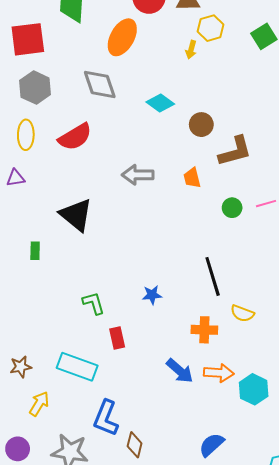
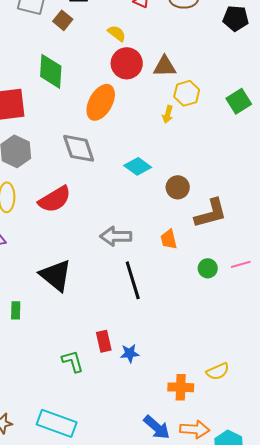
black line: (213, 276) -> (133, 280), moved
yellow semicircle: (242, 313) -> (218, 371), turned -45
red rectangle: (117, 338) -> (104, 341), moved

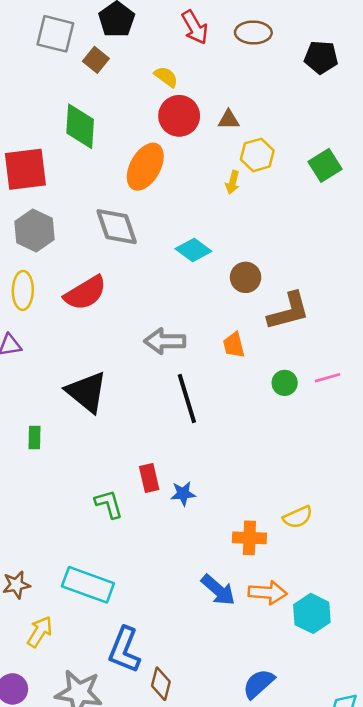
brown triangle: (165, 66) -> (229, 120), size x0.7

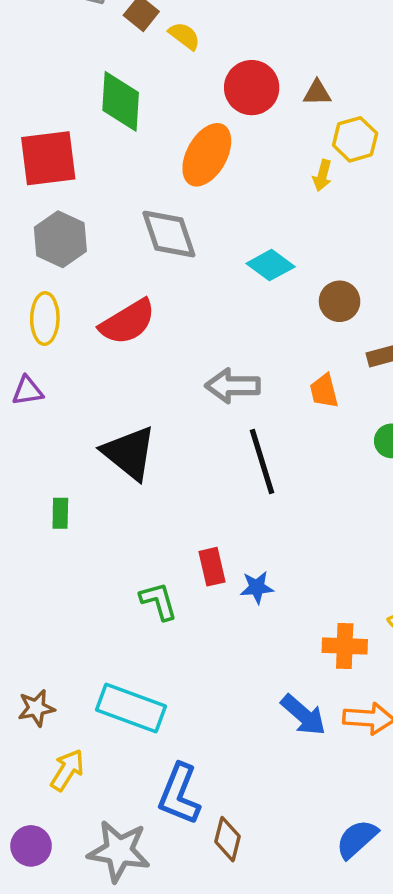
yellow semicircle: (166, 77) -> (184, 36), moved

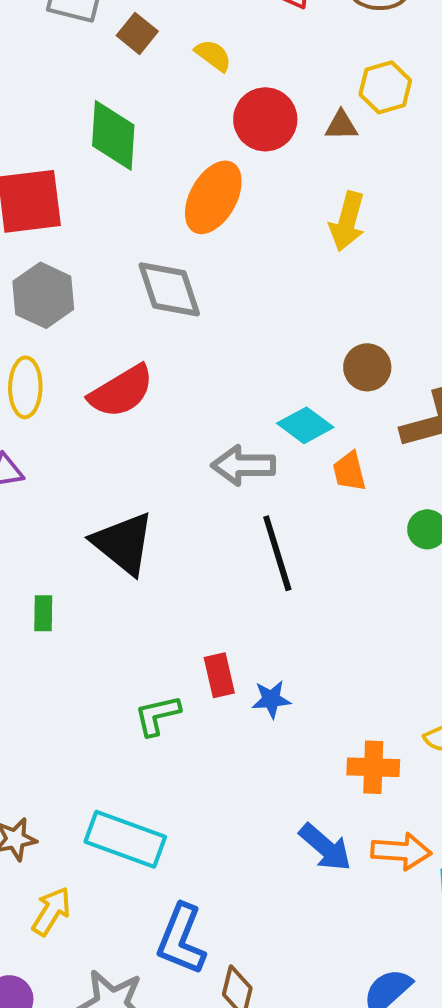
yellow semicircle: (184, 36) -> (213, 55), moved
yellow hexagon: (355, 139) -> (385, 87), moved
yellow arrow: (322, 175) -> (347, 221), size x1.6
cyan diamond: (271, 265) -> (305, 425), moved
green L-shape: (159, 601) -> (157, 715), turned -87

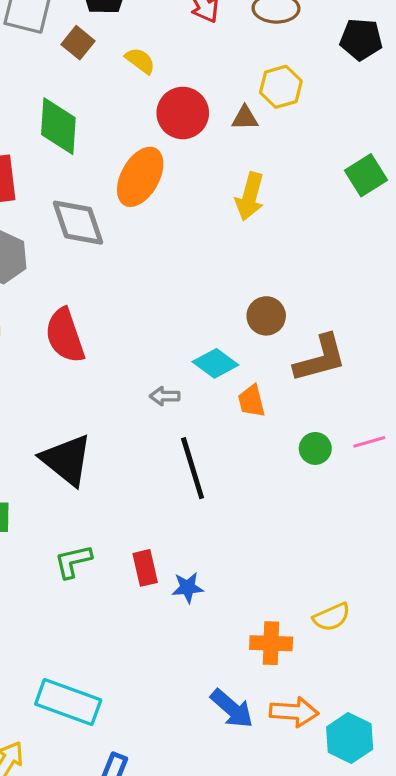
gray diamond: (169, 289) -> (78, 223), moved
red semicircle: (121, 391) -> (65, 336), turned 102
gray arrow: (243, 465) -> (165, 396), size x0.6
green L-shape: (157, 715) -> (73, 561), moved

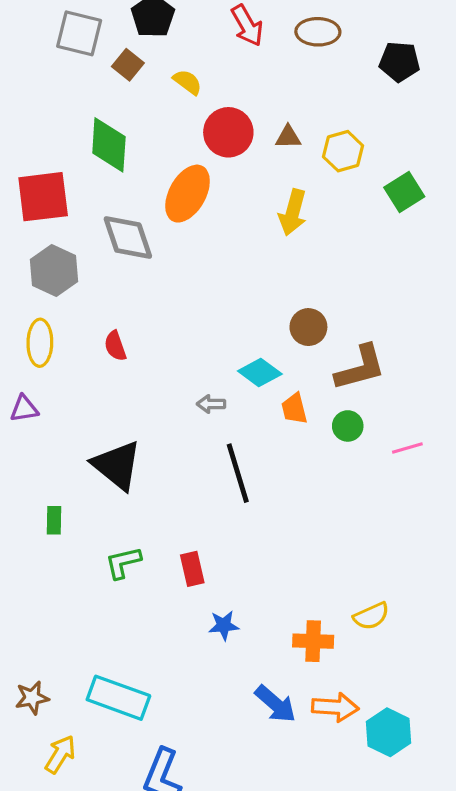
yellow hexagon: (281, 87) -> (343, 151), moved
red semicircle: (65, 336) -> (115, 346), size x0.6
green circle: (315, 448) -> (348, 426), moved
blue star: (188, 588) -> (224, 625), moved

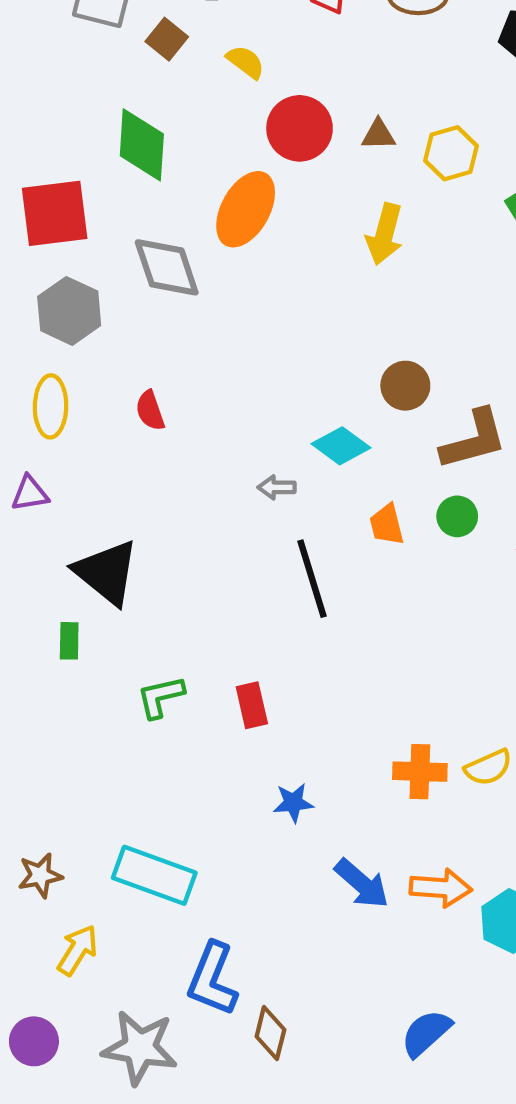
orange trapezoid: (294, 409) -> (387, 525), moved
black triangle: (117, 465) -> (107, 572), moved
blue star: (224, 625) -> (293, 803), moved
orange cross: (313, 641) -> (420, 772), moved

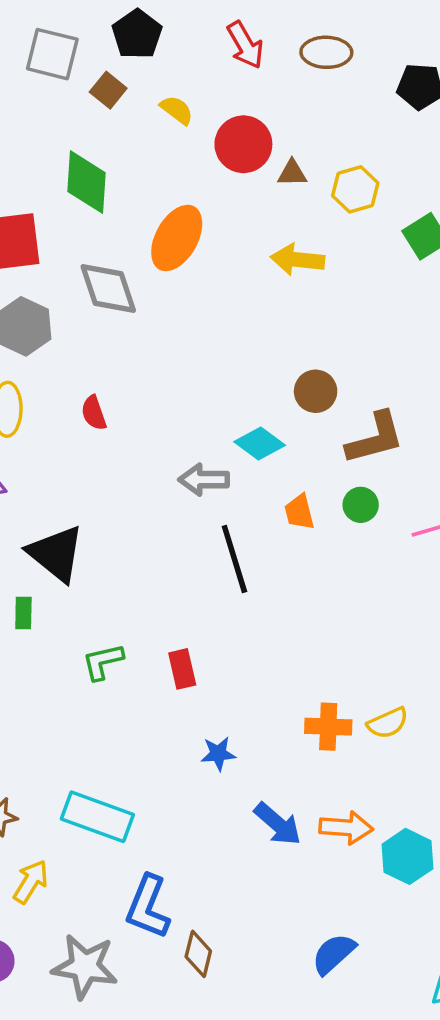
red circle: (300, 128) -> (243, 144), moved
yellow arrow: (385, 234) -> (298, 260), turned 81
gray arrow: (277, 487) -> (204, 480), size x1.5

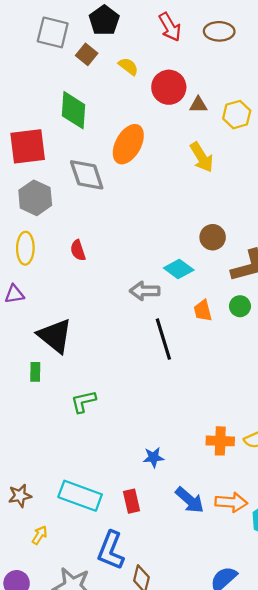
yellow arrow: (298, 260) -> (202, 157), turned -128
red rectangle: (182, 669) -> (132, 501), moved
yellow arrow: (31, 882) -> (40, 535), size x0.7

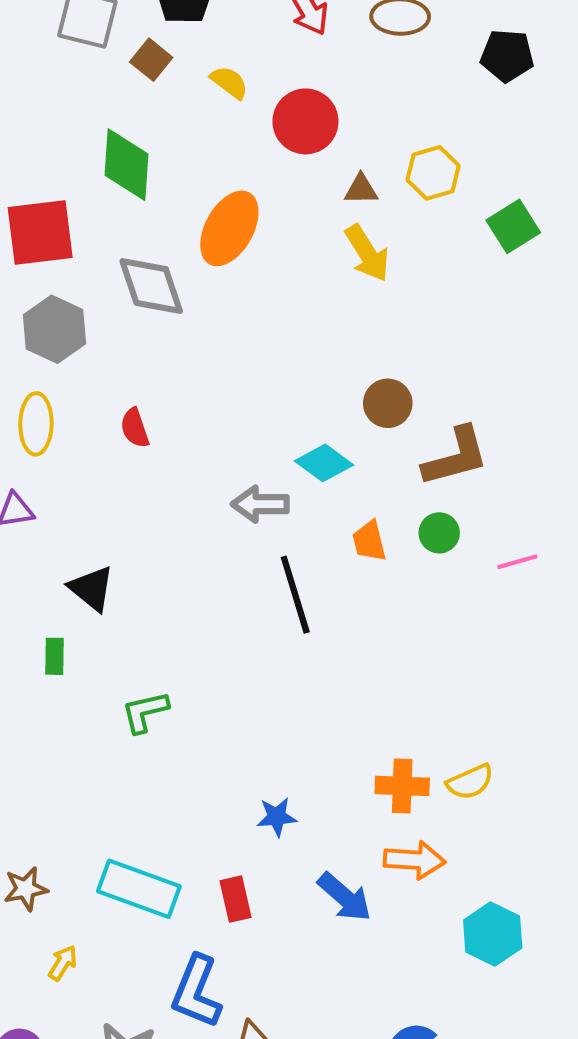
brown triangle: (198, 105) -> (361, 189), moved
black triangle: (55, 336) -> (92, 588), size x0.7
orange arrow: (231, 502) -> (415, 860), moved

